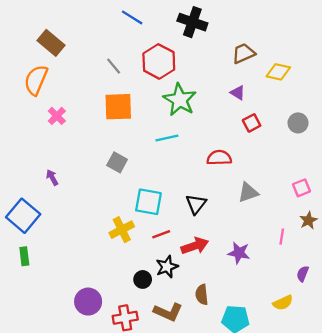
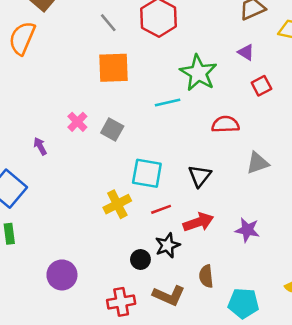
green star: (180, 100) -> (198, 73), moved
pink cross: (57, 116) -> (77, 122), moved
purple circle: (88, 302) -> (62, 275), moved

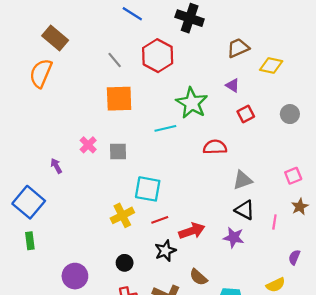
gray square: (112, 130) -> (118, 152), turned -30
black triangle: (200, 176) -> (245, 210), moved, turned -40
black circle: (140, 260) -> (125, 263), moved
brown semicircle: (206, 276) -> (198, 277), turned -42

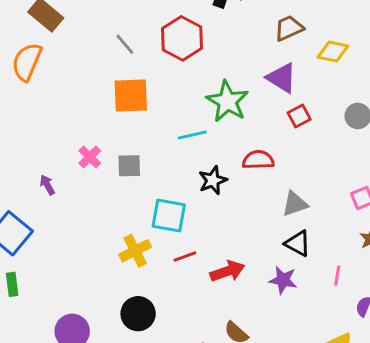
purple triangle: (233, 85) -> (282, 78), size x1.6
pink line: (274, 222) -> (337, 276), moved
black star: (165, 251) -> (213, 180), moved
black circle: (125, 263) -> (138, 314), size x1.5

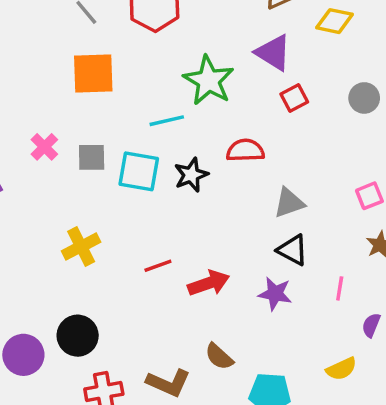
cyan square: (169, 216) -> (139, 171), moved
yellow cross: (135, 251) -> (81, 246), moved
black circle: (138, 314) -> (78, 336), moved

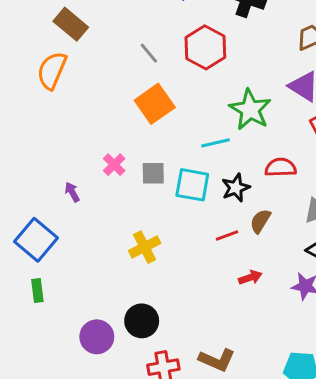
orange square: (93, 74) -> (155, 104), turned -33
red line: (158, 266) -> (227, 235), moved
red arrow: (209, 283) -> (250, 277), size x0.7
brown semicircle: (219, 357) -> (260, 221), moved, turned 80

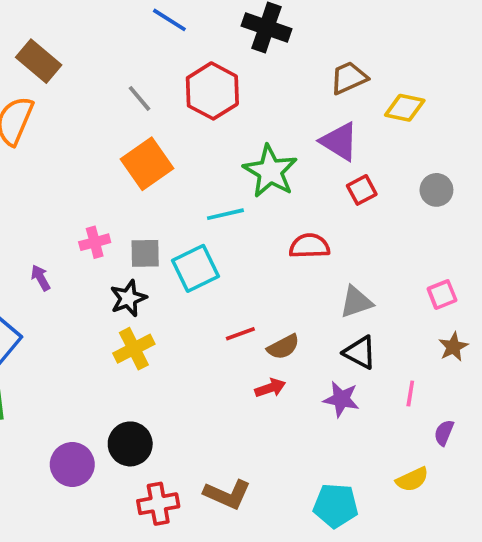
pink cross: (114, 165) -> (95, 242), turned 30
cyan square: (192, 185) -> (196, 268), turned -36
black star: (236, 188) -> (128, 298), moved
brown semicircle: (260, 221) -> (283, 347), moved, turned -150

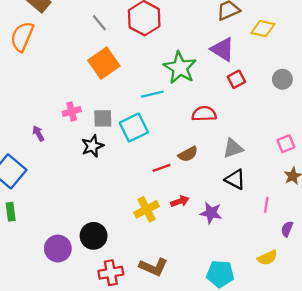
brown semicircle: (283, 347) -> (188, 154), moved
yellow cross: (134, 349) -> (147, 209), moved
purple star: (341, 399) -> (211, 213), moved

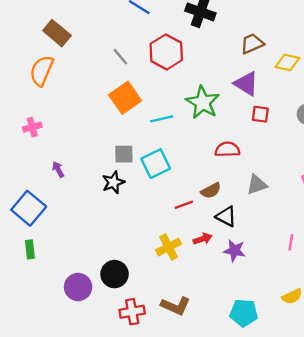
red square: (236, 79) -> (260, 114), turned 36
cyan line: (152, 94) -> (162, 119), moved
pink cross: (72, 111) -> (32, 127), moved
black triangle: (235, 179) -> (226, 216), moved

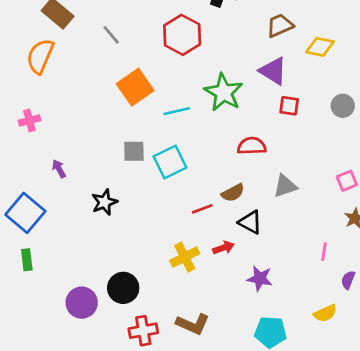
gray line: (120, 57) -> (111, 35), moved
black star: (113, 182) -> (104, 202), moved
purple star: (234, 251) -> (260, 278), moved

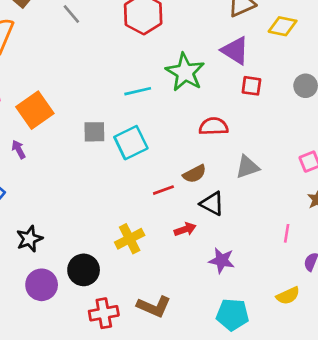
orange square: (135, 87) -> (35, 110), moved
black star: (104, 202) -> (29, 239), moved
yellow cross: (185, 257) -> (130, 239), moved

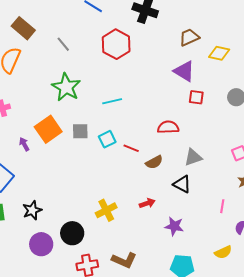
green star: (185, 72) -> (66, 87), moved
orange square: (35, 110) -> (48, 129), moved
cyan square: (131, 143) -> (107, 139), size x0.7
red line: (163, 190) -> (131, 148), moved, turned 42
black triangle: (212, 204) -> (182, 184), moved

